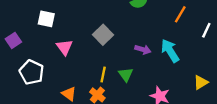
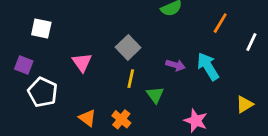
white square: (46, 19) -> (41, 29), moved
purple square: (13, 40) -> (24, 65), moved, turned -35
yellow line: (103, 74) -> (131, 79), moved

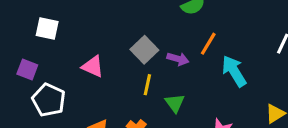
orange line: (220, 23) -> (208, 44), moved
pink triangle: (82, 62) -> (93, 66), turned -30
purple arrow: (175, 65) -> (178, 59), moved

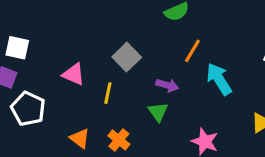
white square: (47, 28) -> (17, 48), moved
purple arrow: (178, 59) -> (167, 85), moved
yellow line: (147, 85) -> (108, 93), moved

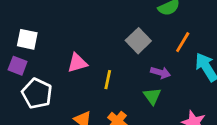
gray square: (127, 57) -> (138, 41), moved
pink triangle: (74, 74) -> (77, 63), turned -40

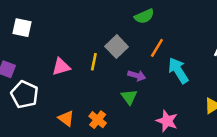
white square: (27, 39) -> (22, 28), moved
yellow line: (108, 80) -> (94, 62), moved

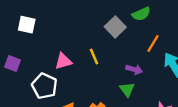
gray square: (117, 47) -> (115, 27), moved
yellow line: (94, 62) -> (94, 56), turned -35
white pentagon: (25, 94) -> (44, 86), moved

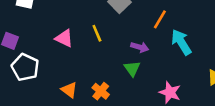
pink triangle: (63, 61) -> (64, 38), turned 42
white pentagon: (44, 86) -> (25, 67), moved

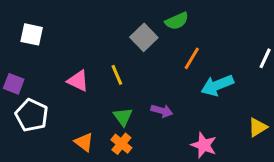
cyan arrow: (181, 42) -> (217, 85), turned -80
purple arrow: (140, 47) -> (162, 111), moved
green triangle: (132, 69) -> (123, 117), moved

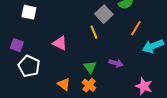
yellow line: (117, 75) -> (94, 32), moved

